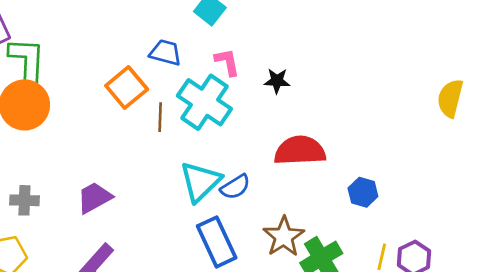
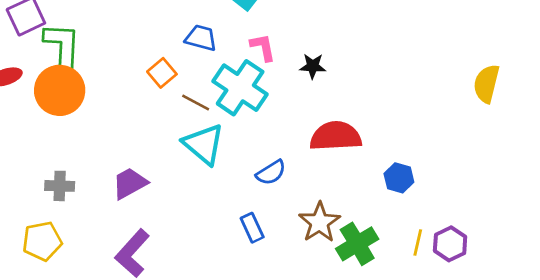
orange square: (127, 87) -> (162, 73), size x0.7
brown line: (160, 117) -> (196, 102), turned -64
cyan triangle: (200, 182) -> (204, 144), moved, turned -36
blue rectangle: (217, 242) -> (252, 228), size x0.6

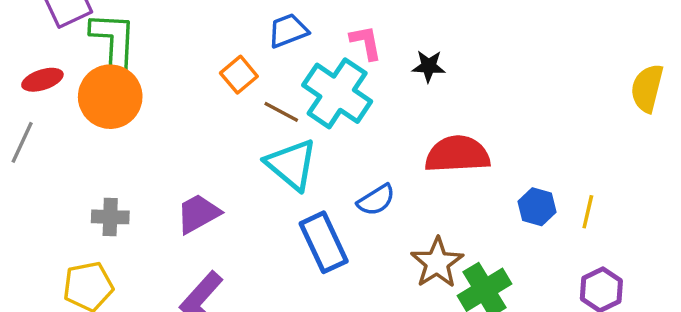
blue trapezoid: (201, 38) -> (288, 31), turned -36
blue rectangle: (252, 228) -> (324, 242), moved, size x1.6
yellow line: (418, 243) -> (588, 212), moved

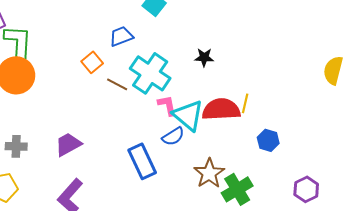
pink L-shape: (366, 42) -> (167, 105), moved
cyan triangle: (291, 164) -> (188, 115), moved
yellow line: (588, 212) -> (245, 103), moved

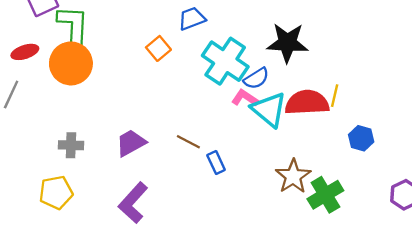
black star: (204, 57) -> (287, 43), size x1.8
brown line: (117, 84) -> (188, 142), moved
pink L-shape: (167, 105) -> (245, 98), turned -45
blue semicircle: (173, 136) -> (256, 78), moved
blue rectangle: (142, 161) -> (216, 162), size x0.6

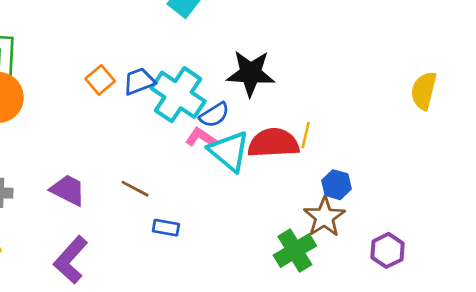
blue trapezoid: (192, 19) -> (139, 81), moved
purple trapezoid: (131, 143) -> (68, 190), turned 56
blue rectangle: (216, 162) -> (166, 228), moved, turned -55
brown star: (293, 176) -> (324, 217), moved

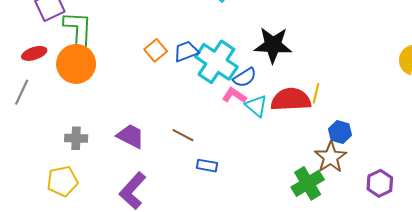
cyan triangle: (229, 151) -> (256, 106), size x0.7

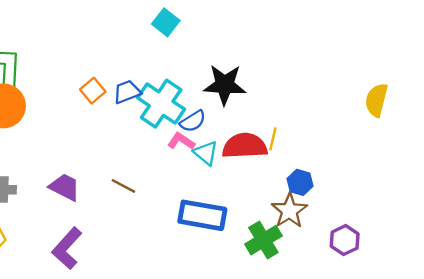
blue rectangle: (207, 166) -> (202, 215), moved, size x2.0

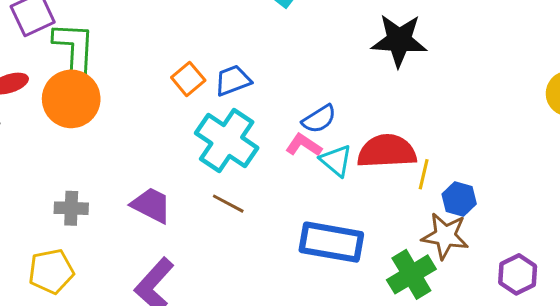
black star: (225, 85) -> (399, 40), moved
cyan cross: (161, 104) -> (227, 140), moved
yellow line: (273, 139) -> (424, 174), moved
brown star: (289, 211) -> (445, 236), turned -30

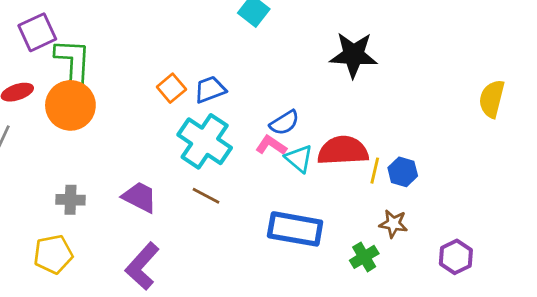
blue hexagon: (459, 199) -> (403, 172), moved
brown star: (445, 236) -> (393, 224), size x0.7
green cross: (411, 274) -> (364, 257), size x0.7

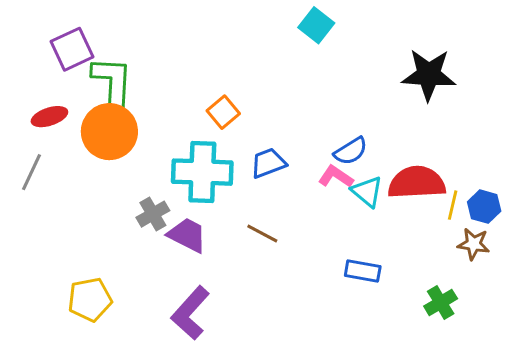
blue trapezoid: (210, 89) -> (268, 163), moved
cyan cross: (205, 141) -> (202, 172), moved, turned -32
gray cross: (70, 200) -> (153, 214), moved, turned -32
brown star: (393, 224) -> (474, 244), moved
blue rectangle: (295, 229) -> (363, 271), size x0.6

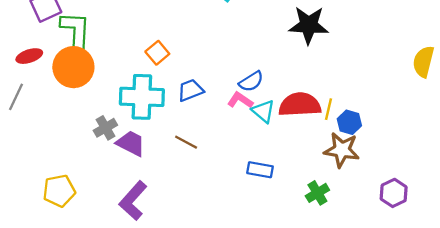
yellow line: (453, 205) -> (328, 109), moved
brown star: (474, 244) -> (342, 150), size x1.5

